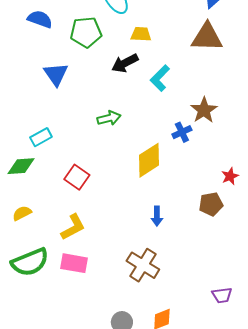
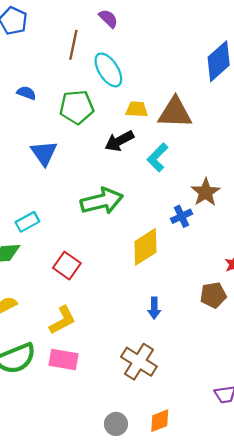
blue semicircle: (40, 19) -> (26, 93), size x0.7
brown triangle: (207, 37) -> (175, 113), moved
green arrow: (109, 118) -> (102, 201), size x1.6

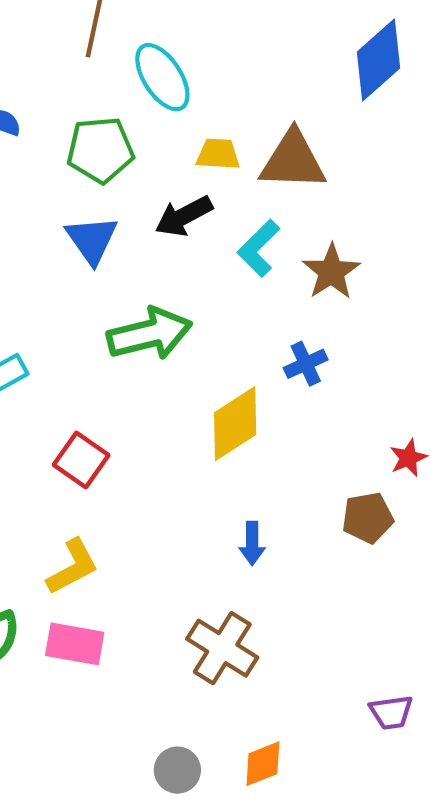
blue triangle: (44, 153) -> (92, 240), moved
brown star: (206, 192) -> (331, 272), moved

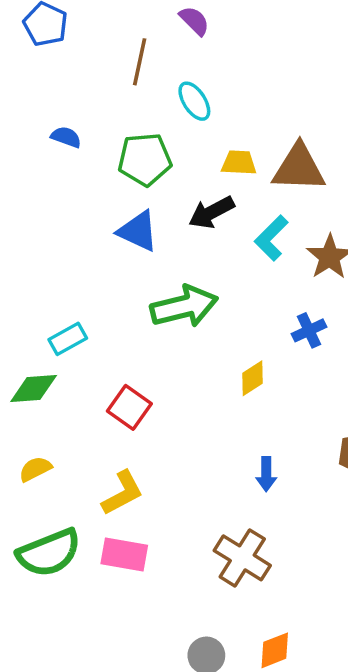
cyan ellipse: (162, 77) -> (194, 101), size x0.7
blue triangle: (92, 240) -> (138, 231), turned -30
yellow diamond: (235, 424) -> (253, 378), size x0.6

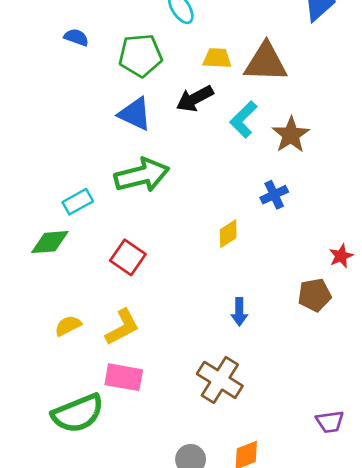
green arrow: (184, 306) -> (142, 175), moved
yellow semicircle: (35, 469) -> (68, 326), moved
green semicircle: (49, 553) -> (78, 413), moved

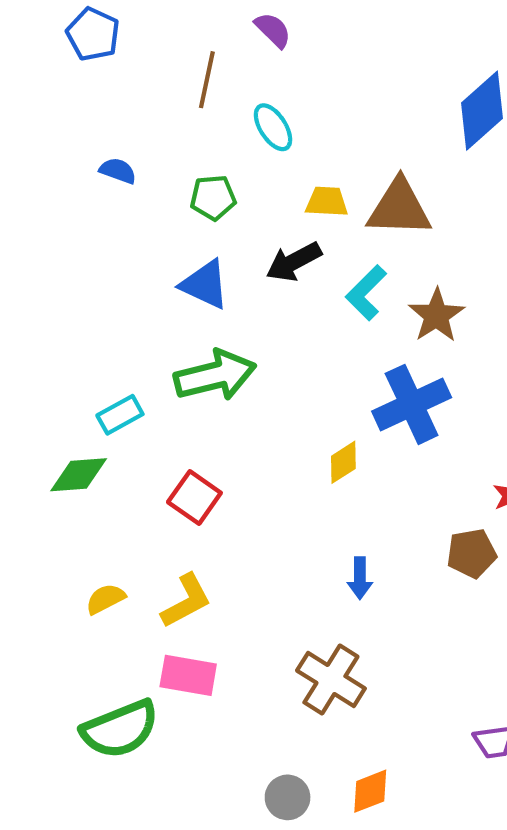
green pentagon: (140, 55) -> (213, 198), size x0.7
blue cross: (274, 195) -> (412, 404), size x1.8

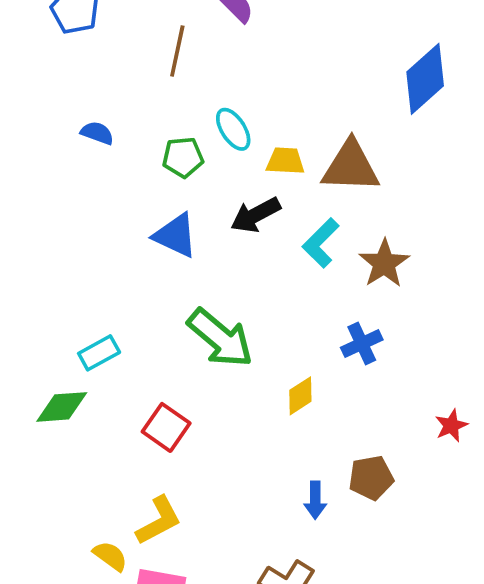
cyan ellipse: (273, 127) -> (233, 129), moved
green arrow: (215, 375) -> (220, 338), moved, turned 54
blue cross: (412, 404) -> (362, 344), size x0.6
brown pentagon: (472, 553) -> (371, 478), moved
yellow semicircle: (105, 599) -> (110, 556), moved, turned 63

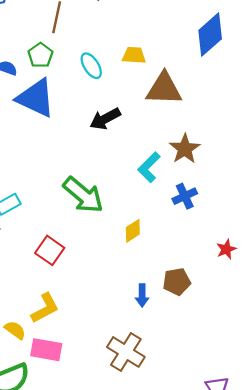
green pentagon: (183, 157) -> (40, 55), moved, turned -30
yellow trapezoid: (285, 161) -> (134, 55), moved
blue triangle: (175, 235) -> (36, 98), moved, size x1.4
cyan L-shape: (321, 243) -> (149, 167), moved
blue cross: (362, 344) -> (185, 196), moved

